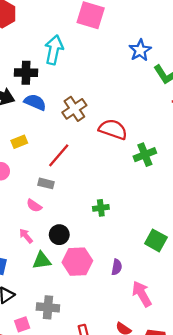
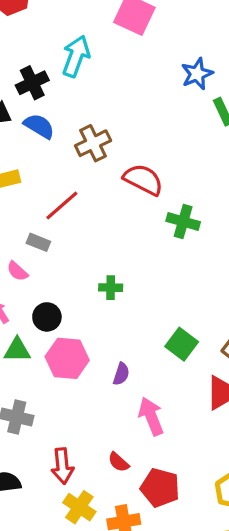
black cross: (26, 73) -> (32, 83), turned -35
green cross: (145, 155) -> (183, 221), turned 30

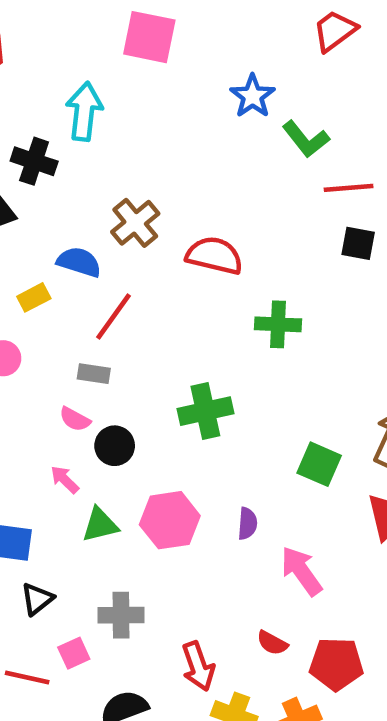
black cross: (32, 83) -> (34, 161), turned -32
blue semicircle: (39, 126) -> (79, 262), moved
green cross: (183, 221) -> (278, 324), moved
green cross: (111, 288) -> (205, 411), size x1.6
black circle: (47, 317) -> (115, 446), moved

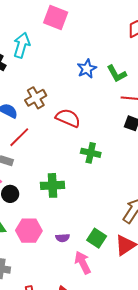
blue star: (252, 96) -> (87, 69), moved
green square: (319, 464) -> (97, 238), moved
purple semicircle: (247, 524) -> (63, 238), turned 72

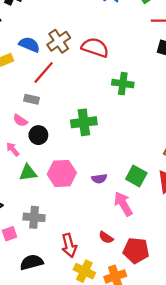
brown cross: (36, 98) -> (59, 41), moved

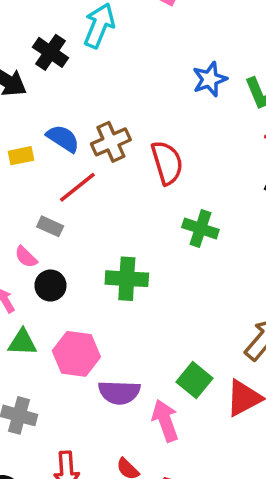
red semicircle: (95, 47) -> (167, 163), turned 44
purple semicircle: (99, 179) -> (119, 392), moved, size x1.6

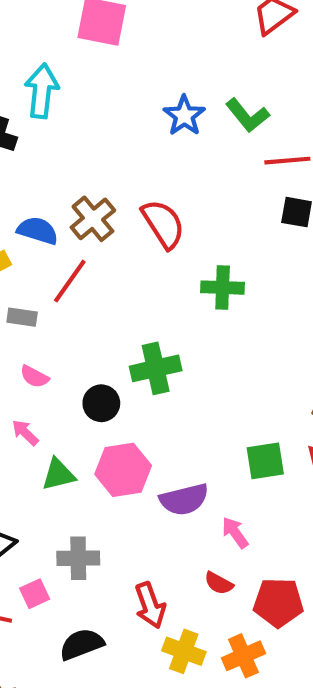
gray rectangle: (50, 226) -> (22, 317), moved
black circle: (50, 286) -> (101, 403), moved
green square: (195, 380) -> (265, 461), turned -32
pink arrow: (165, 421) -> (235, 533), moved, size x0.7

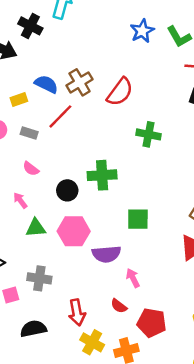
red semicircle: (163, 224) -> (120, 92), turned 60
green square: (265, 461) -> (138, 219), moved

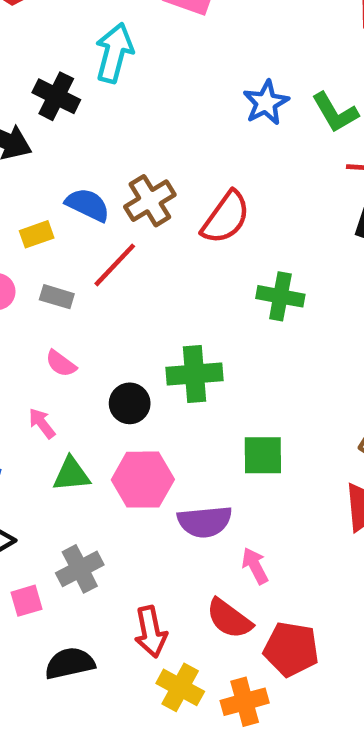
gray cross: (39, 278) -> (80, 569), turned -35
red semicircle: (119, 306) -> (229, 619), size x1.5

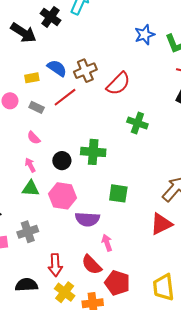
pink arrow: (42, 423) -> (30, 165), moved
black semicircle: (70, 663) -> (26, 285), moved

